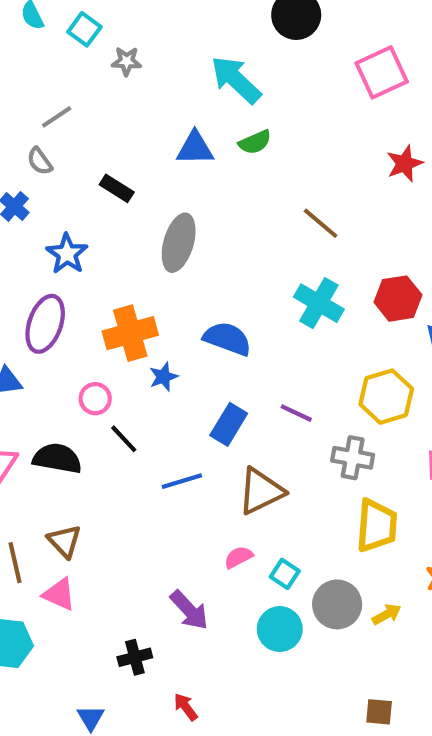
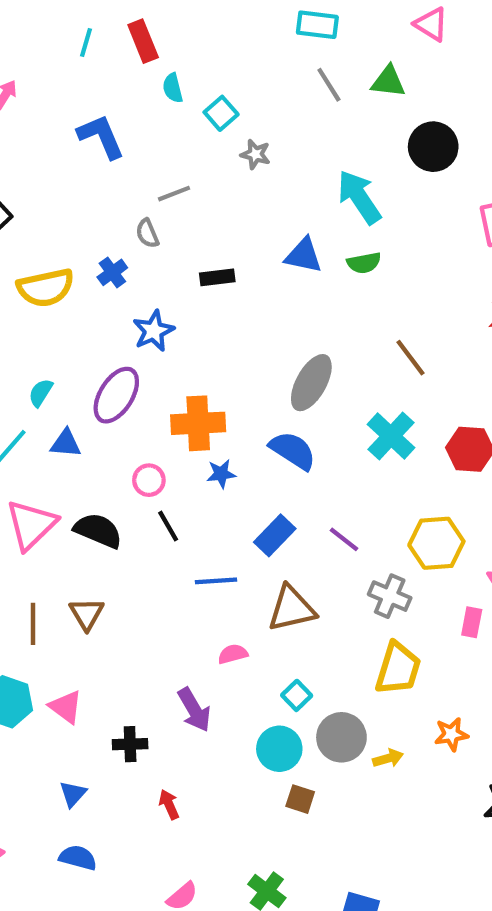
black rectangle: (117, 188) -> (217, 277), turned -52
gray ellipse: (179, 243) -> (311, 383), moved
pink semicircle: (238, 557) -> (233, 654), moved
pink triangle: (59, 594) -> (66, 707), moved
brown square: (379, 712) -> (300, 799), moved

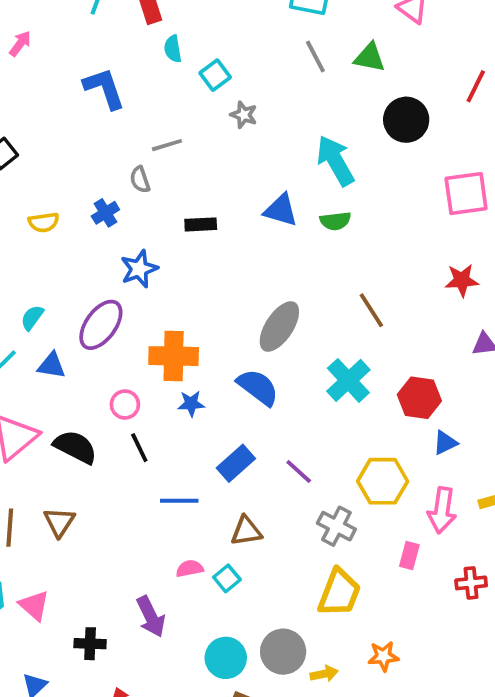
yellow semicircle: (46, 288) -> (44, 222), size x0.6
brown triangle: (292, 609) -> (246, 531), size x0.7
cyan square: (297, 695) -> (227, 578), moved

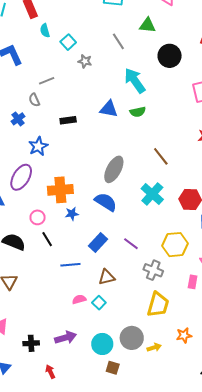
gray line: (315, 56) -> (118, 41), moved
purple arrow: (151, 617) -> (66, 338), moved, turned -75

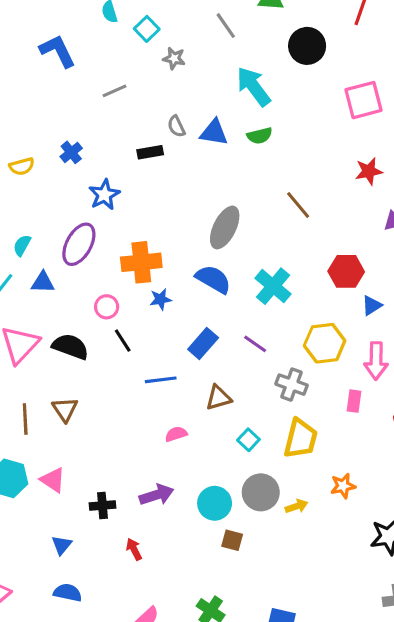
gray semicircle: (34, 100) -> (176, 126), moved
cyan cross: (152, 194) -> (273, 286), moved
cyan square: (99, 303) -> (248, 440), moved

